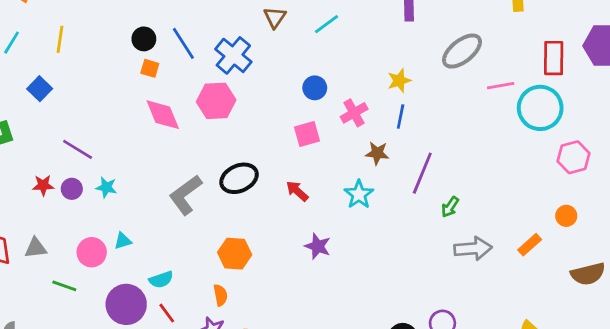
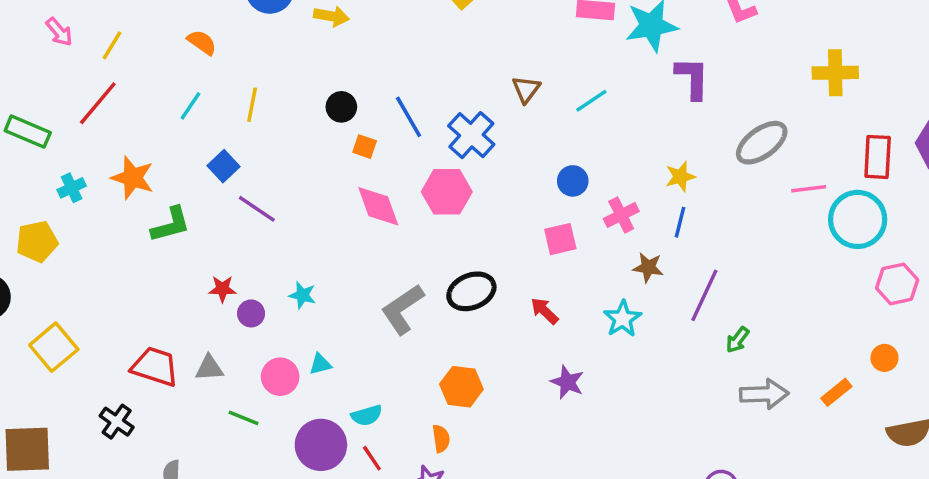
black circle: (144, 39) -> (341, 107), moved
purple line: (78, 149) -> (257, 209), moved
purple circle: (72, 189) -> (251, 313), moved

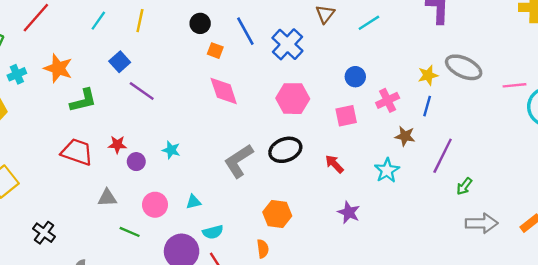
gray ellipse: (762, 143) -> (464, 67), moved, turned 60
pink hexagon: (447, 192) -> (293, 99), moved
cyan triangle: (320, 364) -> (193, 202), moved
red trapezoid: (155, 367) -> (77, 152), moved

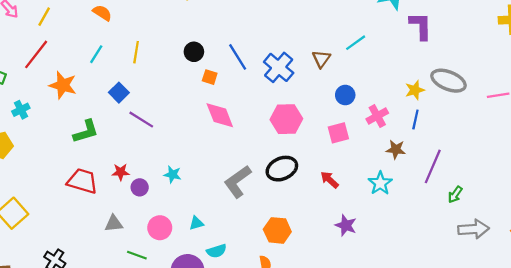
brown triangle: (325, 14) -> (321, 59), moved
orange star: (58, 68) -> (63, 85), moved

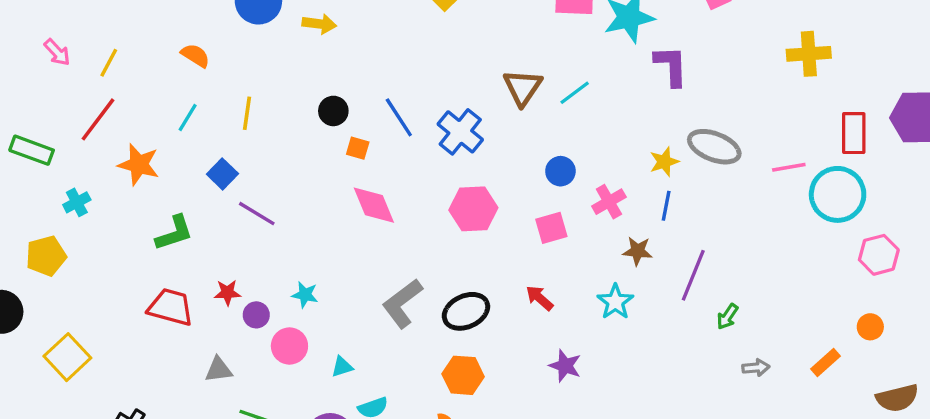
brown triangle: (321, 59) -> (523, 87), moved, size x1.4
black ellipse: (282, 169) -> (466, 311), moved
pink circle: (160, 228) -> (289, 346), moved
gray arrow: (474, 229) -> (756, 368), size x0.6

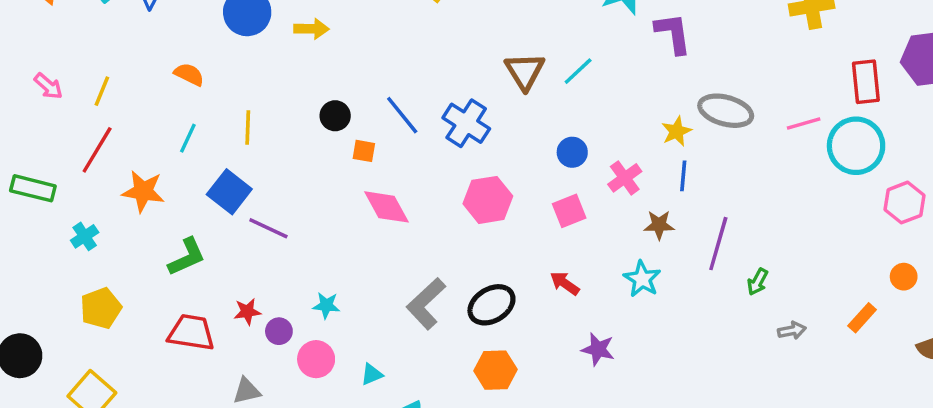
blue square: (222, 174) -> (229, 192), size x1.4
yellow pentagon: (46, 256) -> (101, 308), moved

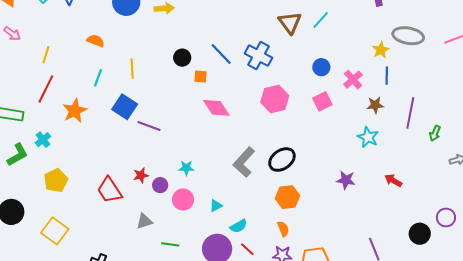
pink arrow: (48, 86) -> (12, 34), moved
orange star: (143, 191) -> (75, 111), turned -30
green L-shape: (187, 257) -> (18, 155), moved
red arrow: (565, 283) -> (393, 180), moved
red trapezoid: (191, 333) -> (109, 190), turned -128

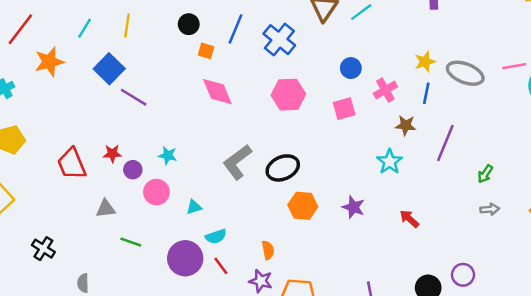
gray ellipse: (408, 36) -> (465, 73), moved
blue line: (221, 54) -> (235, 29), turned 55
green arrow: (435, 133) -> (485, 174), moved
orange hexagon: (287, 197) -> (303, 206), moved

